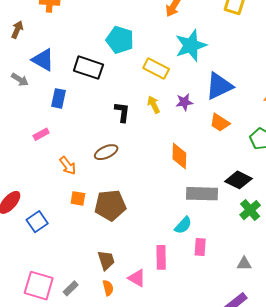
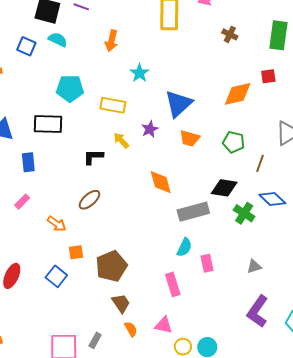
cyan star: (191, 45) -> (140, 73), size x0.6
black L-shape: (122, 112) -> (93, 157), turned -80
brown pentagon: (110, 205) -> (111, 266), moved
blue square: (37, 222) -> (56, 276), moved
pink triangle: (137, 278) -> (164, 325), moved

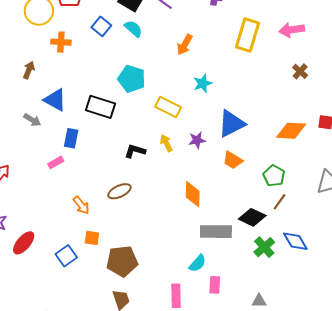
brown line: (260, 163) -> (279, 202), moved
pink rectangle: (22, 202) -> (56, 162), moved

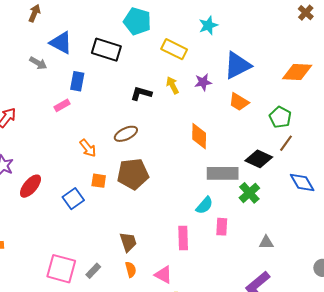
green cross: (264, 247) -> (249, 193), moved
brown pentagon: (122, 261) -> (133, 174), moved

